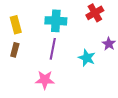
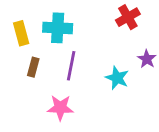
cyan cross: (56, 21) -> (58, 28), moved
brown rectangle: (15, 50) -> (33, 67), moved

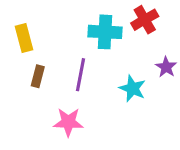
cyan cross: (58, 28) -> (105, 32), moved

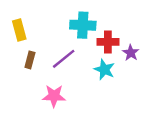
red cross: (145, 20) -> (108, 42), moved, turned 30
purple line: (81, 75) -> (64, 59), turned 40

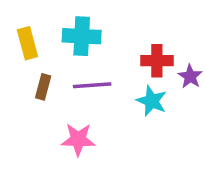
cyan cross: (83, 25) -> (82, 36), moved
purple line: (64, 59) -> (92, 85), turned 35

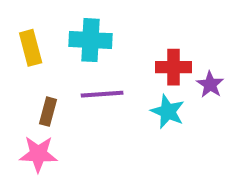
brown rectangle: (43, 87) -> (48, 112), moved
pink star: (78, 139) -> (38, 154), moved

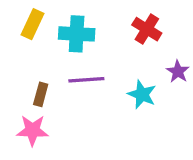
yellow rectangle: (31, 48) -> (32, 24), moved, turned 40
red cross: (173, 67) -> (147, 29), moved, turned 32

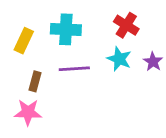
yellow rectangle: (32, 24) -> (24, 41), moved
cyan star: (142, 94) -> (119, 59), moved

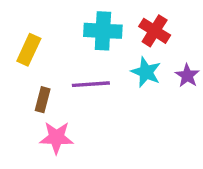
cyan cross: (66, 29) -> (103, 31), moved
pink star: (28, 112) -> (56, 138), moved

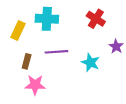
cyan cross: (103, 31) -> (47, 19), moved
cyan star: (146, 72) -> (91, 62), moved

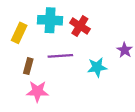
red cross: (96, 19) -> (80, 26), moved
cyan star: (91, 62) -> (97, 67), turned -30

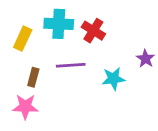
pink star: (37, 91) -> (25, 107), moved

